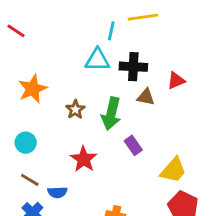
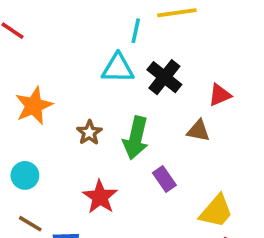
black cross: (133, 67) -> (164, 77), turned 36
brown triangle: (146, 97) -> (198, 131), moved

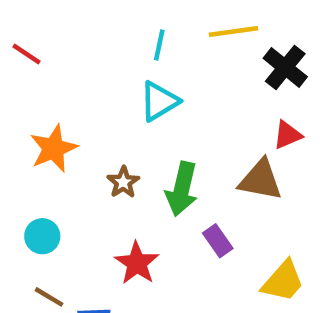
cyan line: (136, 31) -> (159, 45), moved
cyan triangle: (118, 68) -> (159, 101), turned -32
black cross: (164, 77) -> (285, 67), moved
brown triangle: (198, 131) -> (260, 180), size x1.5

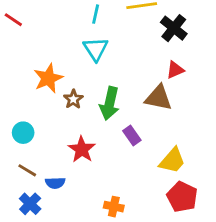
cyan triangle: (159, 101) -> (96, 49), turned -32
orange star: (54, 148) -> (48, 78), moved

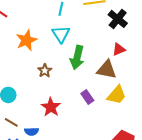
orange star: (48, 78) -> (26, 40), moved
green arrow: (110, 103) -> (77, 57), moved
yellow trapezoid: (172, 161) -> (117, 95), moved

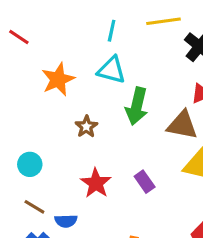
cyan triangle: (61, 34) -> (112, 70), turned -42
purple rectangle: (87, 97) -> (145, 182), moved

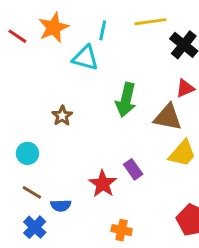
cyan triangle: (112, 70) -> (85, 58), moved
orange star: (58, 79) -> (54, 27), moved
brown star: (86, 127) -> (62, 116), moved
red star: (96, 183) -> (103, 184), moved

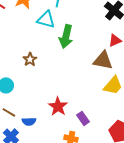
green arrow: (126, 100) -> (66, 36), moved
purple rectangle: (133, 169) -> (83, 118), moved

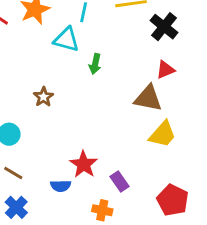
green arrow: (66, 36) -> (95, 64), size x0.6
blue semicircle: (29, 121) -> (61, 186), moved

